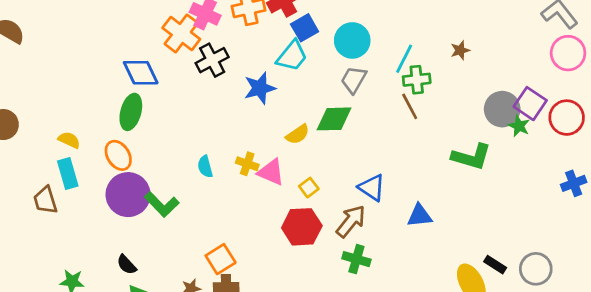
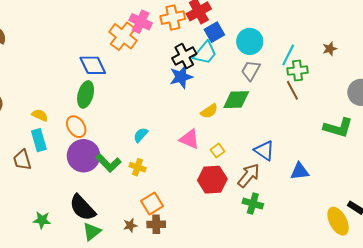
black cross: (212, 60) -> (184, 56), moved
yellow cross: (247, 164) -> (138, 167), moved
cyan semicircle: (205, 167) -> (141, 135), turned 56
black semicircle: (127, 265) -> (82, 208), size x1.8

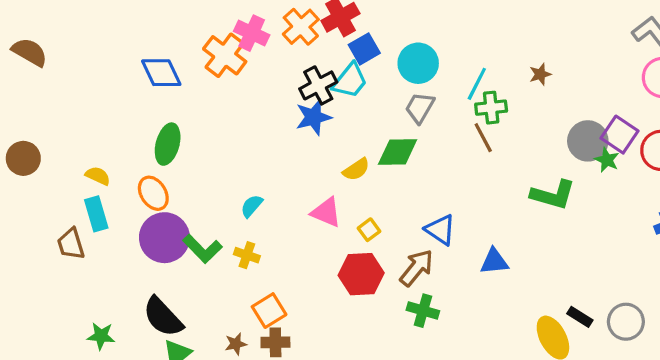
orange cross: (173, 18) -> (301, 27), turned -30
blue diamond: (93, 65) -> (161, 73), moved

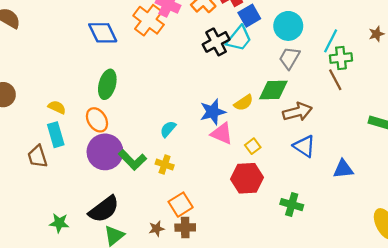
blue star: (313, 117) -> (213, 112), moved
brown arrow: (417, 268) -> (297, 112), moved, turned 36
black semicircle: (163, 317) -> (104, 209), turned -84

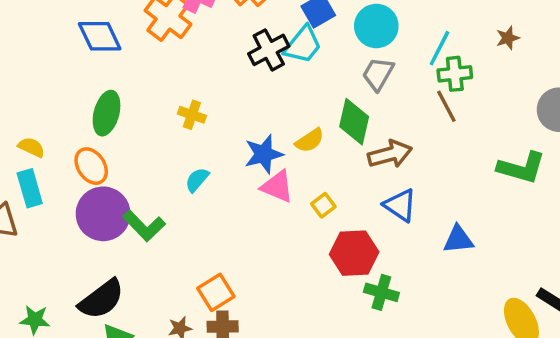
green diamond: (273, 90) -> (354, 122), turned -76
yellow cross: (165, 164) -> (192, 115), moved
red hexagon: (247, 178) -> (354, 253), moved

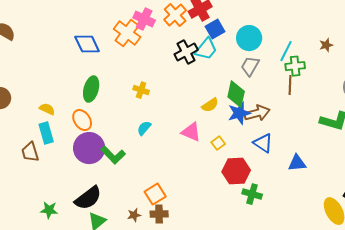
brown line: (446, 106) -> (290, 85), turned 30
blue star: (264, 154) -> (239, 113), moved

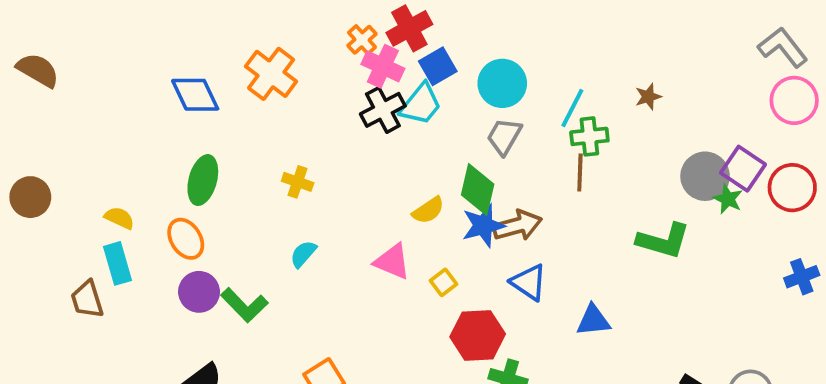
orange cross: (175, 15) -> (362, 40), size x0.7
pink cross: (144, 19) -> (383, 66), moved
purple circle: (89, 148) -> (199, 292), size x0.7

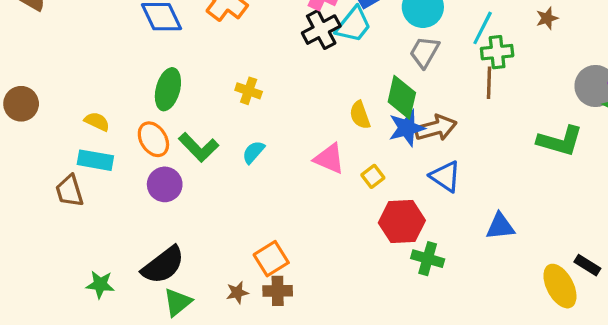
yellow semicircle: (428, 210) -> (360, 115), turned 104
cyan rectangle: (118, 263) -> (95, 160), turned -64
green L-shape: (244, 305) -> (199, 147), moved
blue triangle: (593, 320) -> (500, 226), moved

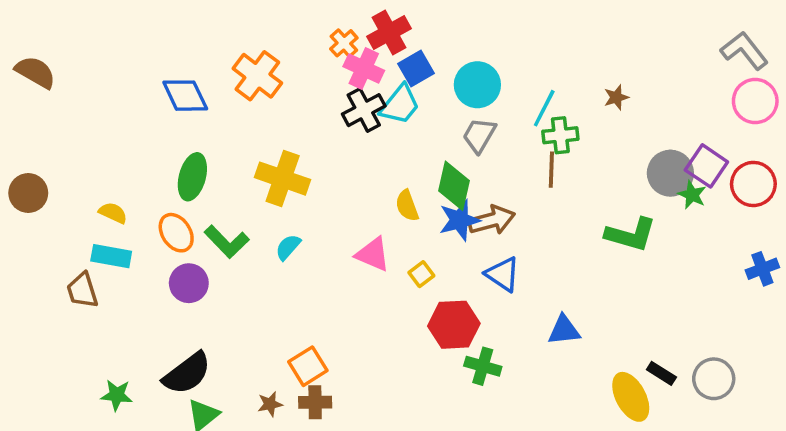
yellow cross: (249, 91) -> (283, 179), size x1.8

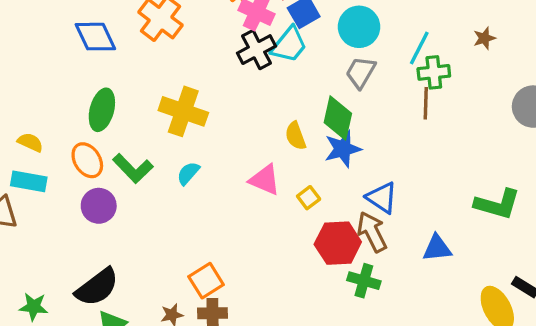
brown arrow: (492, 220) -> (372, 232), moved, turned -102
green L-shape: (631, 234) -> (497, 204), moved

